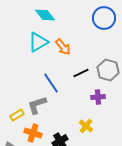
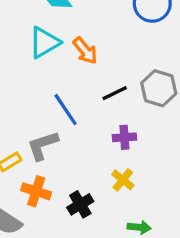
purple cross: (98, 97) -> (124, 137), moved

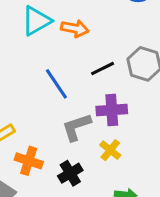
orange arrow: (85, 51) -> (75, 28), turned -40
purple cross: (124, 137) -> (112, 110), size x1.4
gray L-shape: (43, 145) -> (76, 127), moved

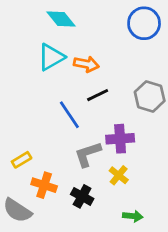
black line: (103, 69) -> (98, 95), moved
black cross: (70, 173) -> (82, 196), turned -30

